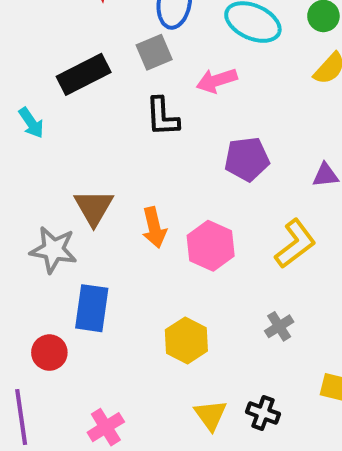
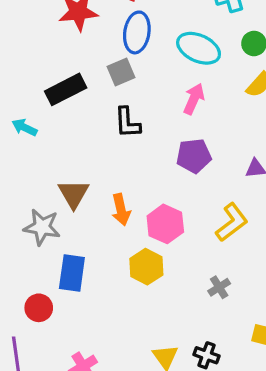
pink arrow: (217, 80) -> (194, 99), moved, turned 132
cyan arrow: (31, 123) -> (24, 127), turned 150
yellow hexagon: (186, 340) -> (146, 267), moved

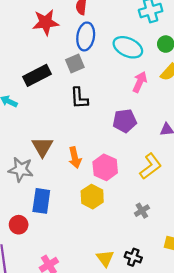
pink arrow: (194, 99) -> (140, 82), moved

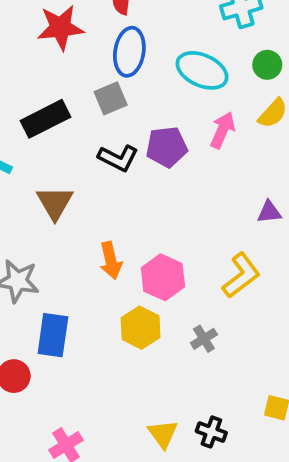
black L-shape: (79, 98) -> (118, 158), turned -60
purple pentagon: (125, 121) -> (167, 147), moved
brown triangle: (42, 147) -> (55, 203), moved
gray cross: (142, 211) -> (204, 339), moved

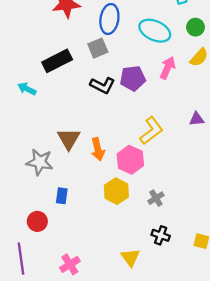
brown triangle: (55, 203) -> (69, 139), moved
yellow L-shape: (241, 275) -> (151, 131), moved
blue rectangle: (53, 335) -> (62, 196), size x0.6
black cross: (211, 432) -> (161, 235), moved

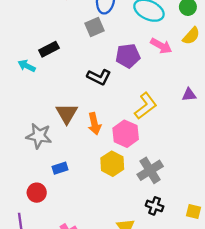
black rectangle: (57, 61) -> (49, 49), moved, size x0.7
pink arrow: (168, 68) -> (161, 46), turned 95
black L-shape: (102, 85) -> (99, 77), moved
blue rectangle: (62, 196) -> (60, 168), turned 64
gray cross: (156, 198) -> (150, 170), size x1.6

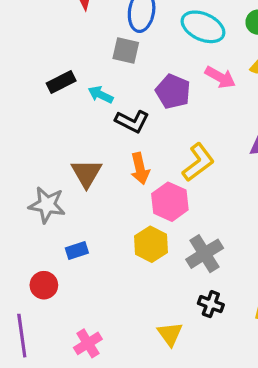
gray square: (94, 27) -> (126, 50), turned 36
purple pentagon: (128, 56) -> (173, 91), turned 30
cyan arrow: (27, 66) -> (101, 95), moved
orange arrow: (94, 124) -> (140, 169), moved

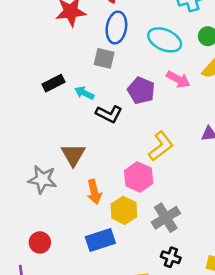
orange arrow: (140, 169) -> (94, 192), moved
blue rectangle: (77, 251) -> (100, 240), moved, size x1.6

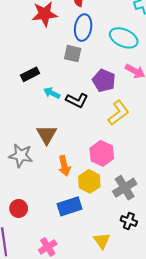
cyan arrow: (84, 93) -> (52, 93), moved
yellow L-shape: (161, 146) -> (118, 113), moved

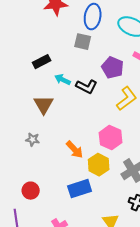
brown triangle: (47, 135) -> (44, 105), moved
gray star: (21, 155) -> (33, 140), size x0.6
orange arrow: (64, 166) -> (75, 150), turned -30

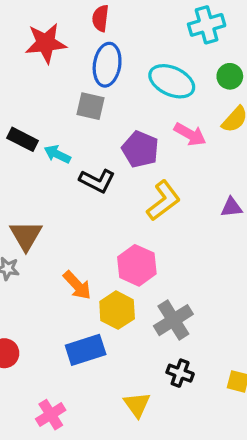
black rectangle: (42, 62) -> (23, 139), turned 54
cyan arrow: (63, 80) -> (57, 154), moved
brown triangle: (44, 105) -> (26, 235), moved

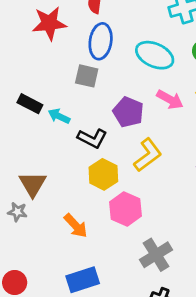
yellow hexagon: (117, 310) -> (103, 174), moved

